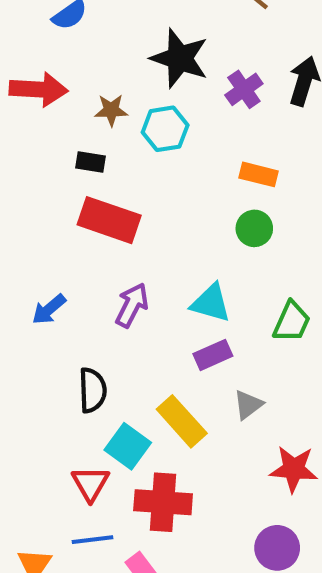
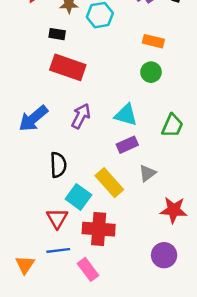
blue arrow: (49, 309) -> (33, 118), size x1.5

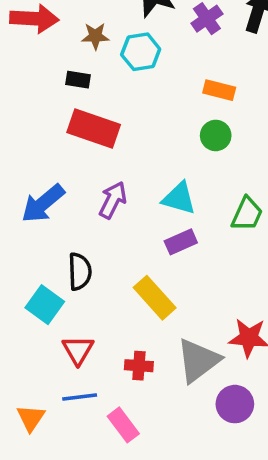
gray triangle: (147, 173) -> (198, 360), moved, size x1.8
cyan square: (78, 197) -> (45, 305), moved
red cross: (99, 229) -> (139, 366), size x0.6

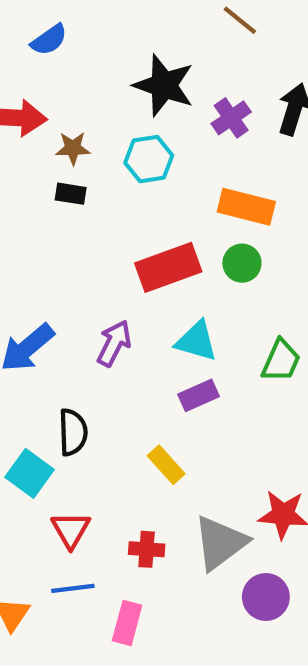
brown star: (95, 36) -> (73, 148), moved
orange rectangle: (219, 90) -> (246, 207), size x1.4
red rectangle: (94, 129) -> (168, 267), moved, turned -39
yellow rectangle: (155, 298) -> (166, 465), size x0.7
pink rectangle: (123, 425) -> (127, 623), turned 52

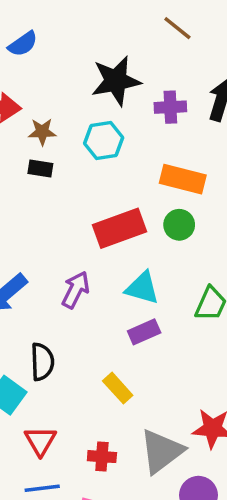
black star: (164, 85) -> (116, 81), turned -30
purple cross: (231, 118) -> (170, 107), turned 32

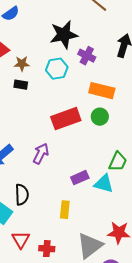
purple cross: (170, 107) -> (87, 56), moved, turned 30
cyan triangle: (142, 288) -> (104, 184), moved
yellow rectangle: (118, 388) -> (65, 210), turned 48
red cross: (102, 457) -> (47, 249), moved

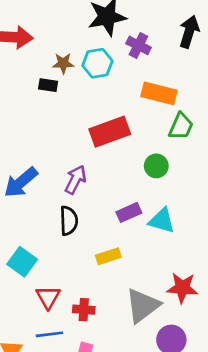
brown star: (22, 64) -> (63, 63), moved
green circle: (100, 117) -> (156, 166), moved
green trapezoid: (118, 162) -> (181, 126), moved
black semicircle: (22, 195) -> (69, 221), moved
yellow rectangle: (65, 210) -> (108, 256), turned 66

